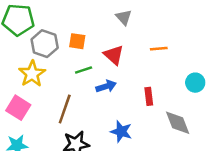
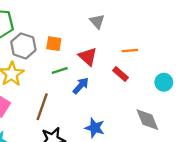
blue arrow: (106, 86) -> (81, 86), turned -30
red rectangle: (149, 96) -> (121, 74), moved, turned -42

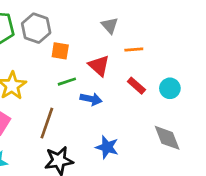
gray hexagon: (23, 46) -> (36, 28), moved
orange line: (130, 51) -> (134, 50), moved
cyan circle: (164, 82) -> (170, 88), moved
blue arrow: (81, 86) -> (91, 99), turned 60

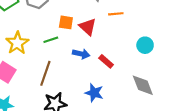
orange square: (60, 51) -> (66, 22), moved
green line: (67, 82) -> (51, 40), moved
red rectangle: (136, 86) -> (106, 61), moved

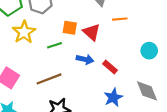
yellow star: (17, 43) -> (24, 32), moved
brown line: (45, 73) -> (49, 79), turned 50
blue star: (94, 93) -> (113, 97), moved, turned 30

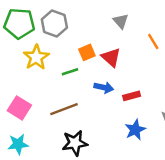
orange line: (120, 19) -> (153, 42), moved, turned 64
orange square: (70, 28) -> (87, 52), turned -32
red rectangle: (110, 67) -> (132, 96), turned -56

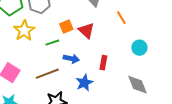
blue arrow: (104, 87) -> (71, 59), moved
red rectangle: (132, 96) -> (103, 63), turned -64
blue star: (135, 130) -> (84, 83), moved

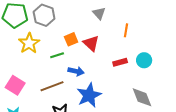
orange line: (121, 18) -> (126, 30), turned 40
red rectangle: (103, 63) -> (120, 62), moved, turned 64
blue star: (84, 83) -> (89, 95), size x1.4

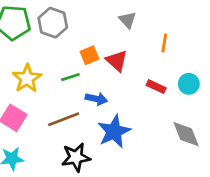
yellow star: (29, 43) -> (27, 78), moved
red rectangle: (120, 62) -> (156, 87), turned 40

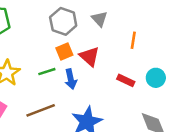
gray hexagon: (53, 23) -> (63, 21), moved
blue arrow: (96, 99) -> (71, 79), moved, turned 66

